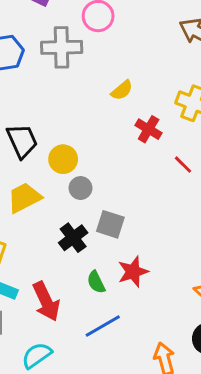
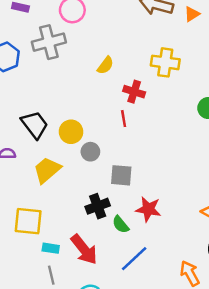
red line: (183, 165) -> (124, 119), moved, turned 49
black cross: (73, 238) -> (98, 206), moved, turned 30
red star: (133, 272) -> (148, 209), turned -30

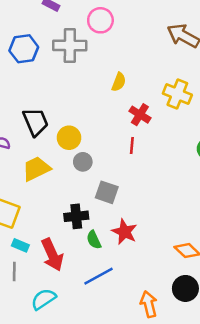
yellow semicircle: (105, 65) -> (119, 82), turned -30
red line: (124, 119) -> (132, 145), moved

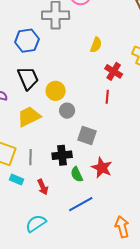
blue hexagon: (24, 49) -> (27, 41), moved
red arrow: (52, 255) -> (43, 187), size x0.6
gray line: (14, 272) -> (31, 157), moved

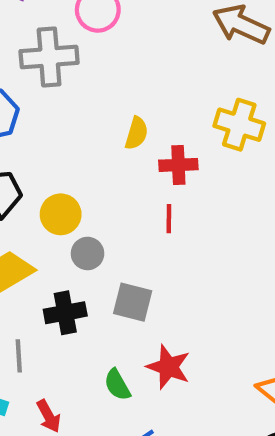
yellow semicircle: (96, 45) -> (136, 133), moved
red cross: (114, 71) -> (178, 165), turned -30
black cross: (62, 155) -> (65, 313), moved

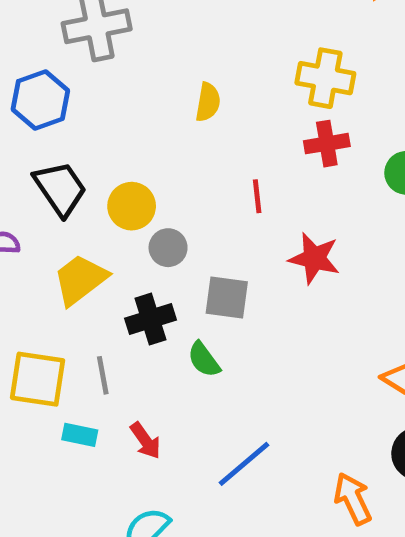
red cross: (178, 165) -> (327, 144), moved
red star: (168, 367) -> (314, 258), moved
green semicircle: (117, 385) -> (204, 360), moved

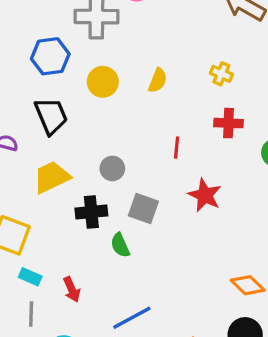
yellow cross: (325, 78) -> (221, 74), moved, size x0.6
yellow circle: (132, 206) -> (103, 82), moved
gray line: (103, 375) -> (31, 314), moved

